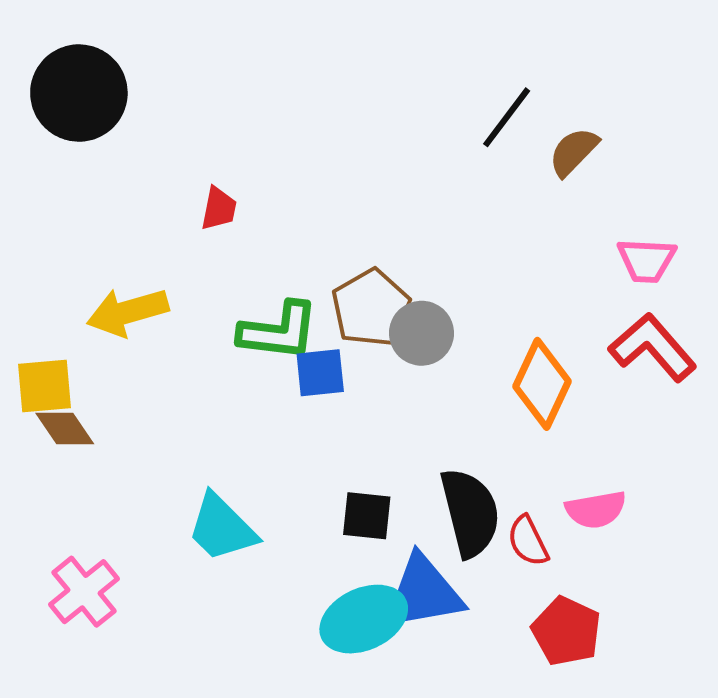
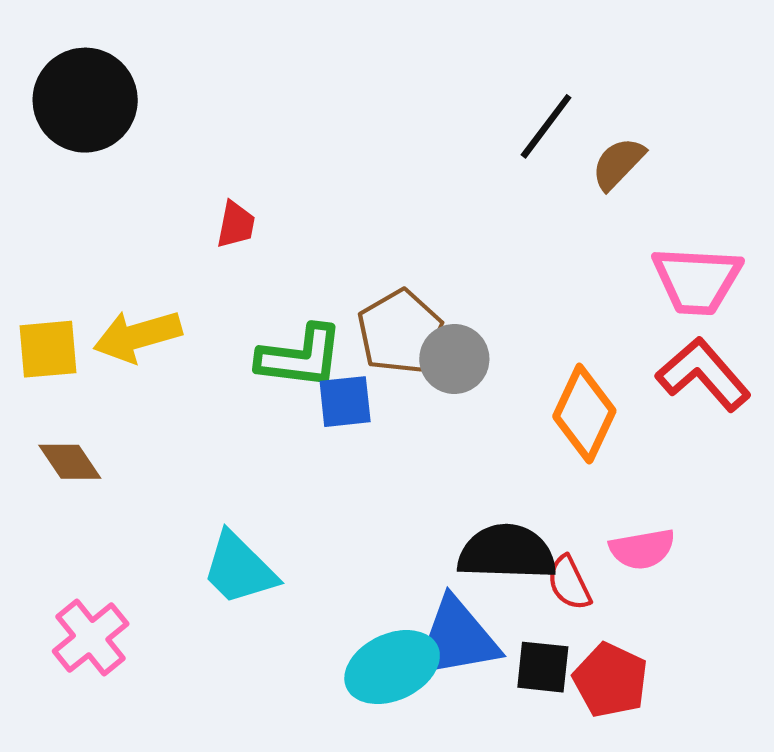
pink trapezoid: (646, 260) -> (697, 280), size x1.4
yellow square: (44, 386) -> (48, 349), moved
black semicircle: (470, 513) -> (507, 552), turned -74
black square: (367, 516) -> (543, 667), moved

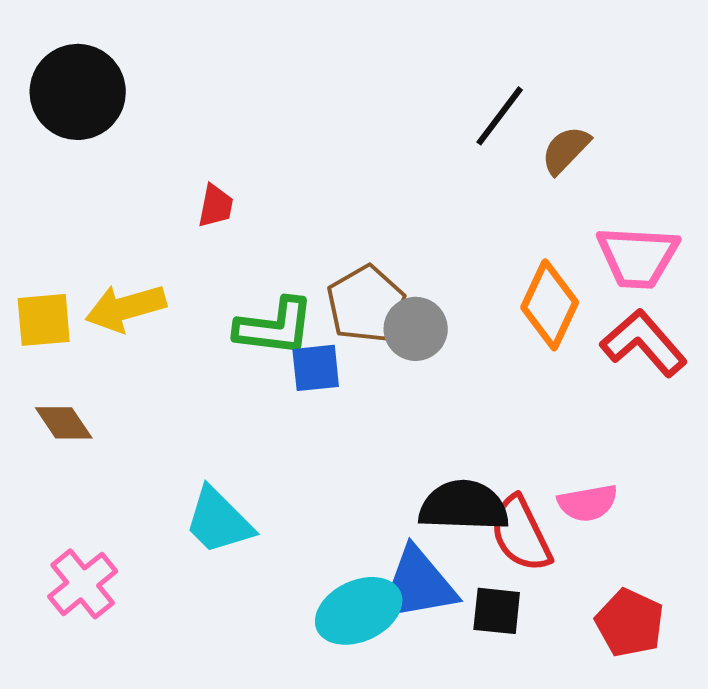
orange diamond: (584, 414) -> (550, 305), moved
red semicircle: (569, 583) -> (521, 534), size x1.5
red pentagon: (611, 680) -> (630, 623), moved

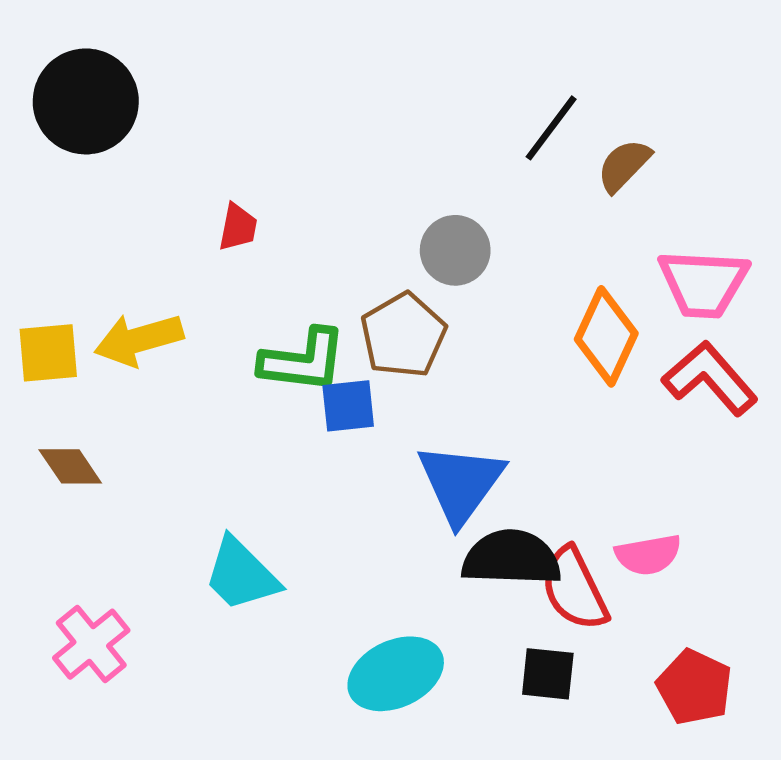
gray circle: (416, 329) -> (455, 250), moved
blue triangle: (418, 585) -> (461, 483), moved, turned -44

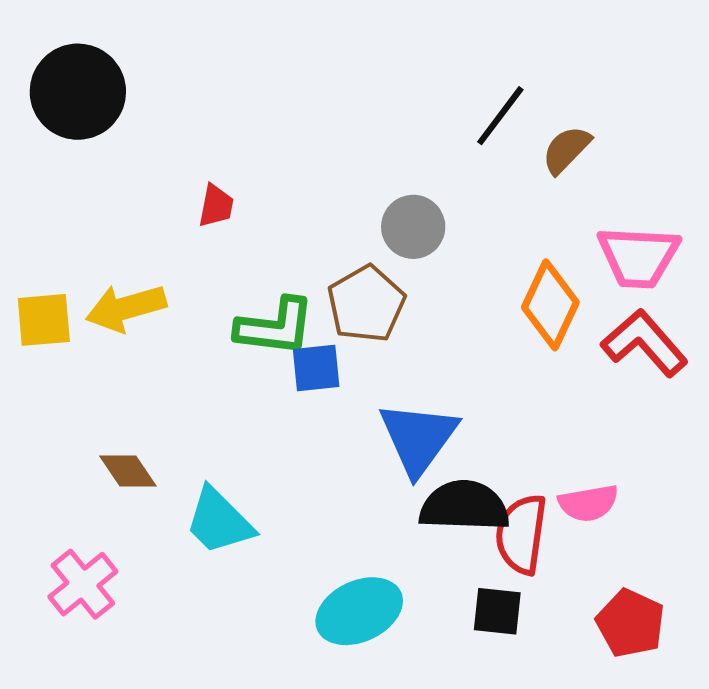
brown diamond: (70, 466) -> (128, 471), moved
red semicircle: (574, 589) -> (521, 534), turned 34

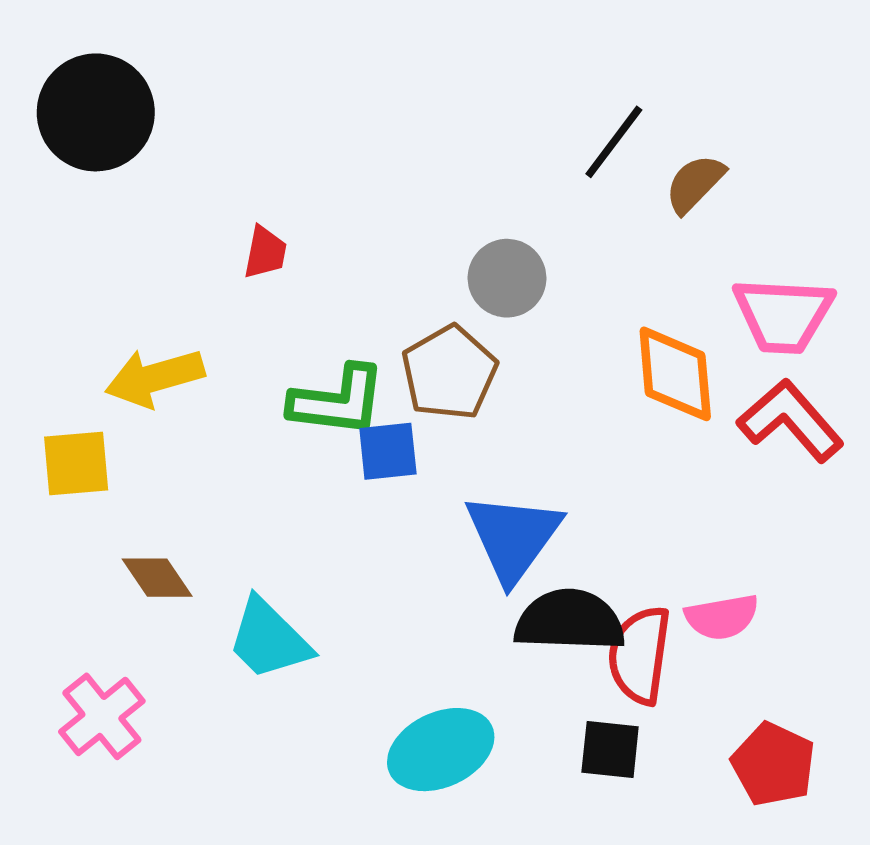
orange diamond: (550, 305) -> (675, 374), turned -30
yellow square: (44, 320) -> (76, 464), moved

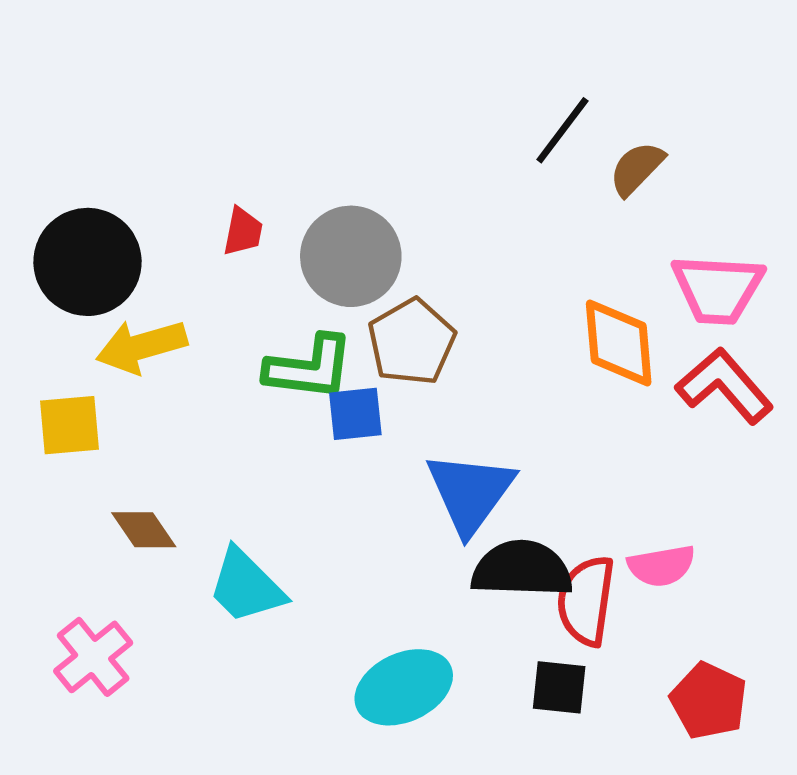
black circle: (96, 112) -> (87, 262), moved
gray circle: (507, 278) -> (351, 256), moved, size x1.4

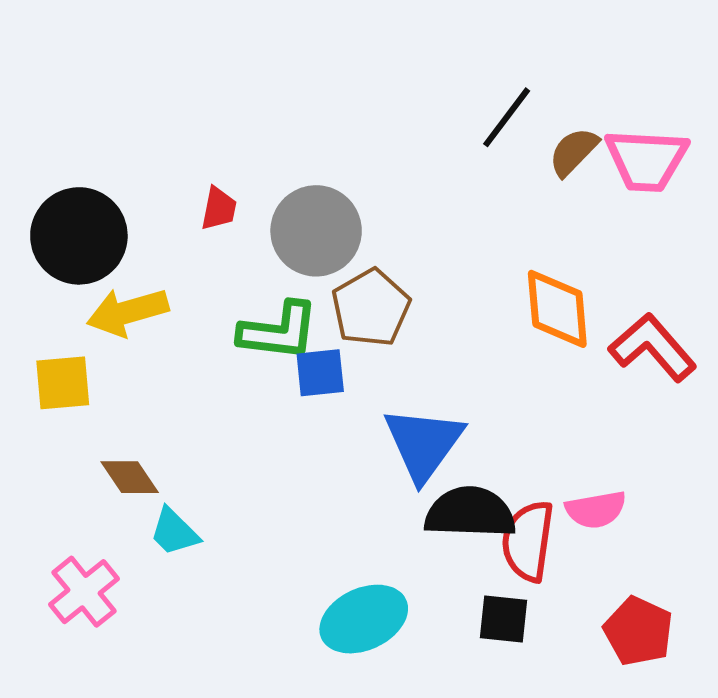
pink trapezoid: (718, 289) -> (646, 160), moved
cyan trapezoid: (246, 586) -> (174, 532), moved, size x0.7

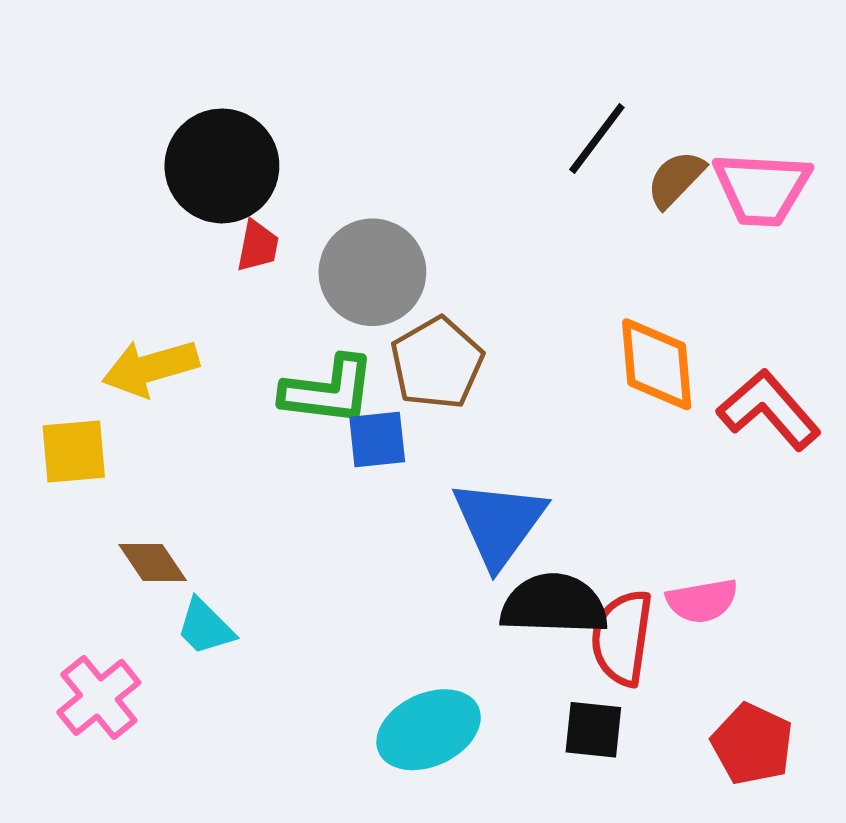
black circle: (79, 236) -> (222, 166), moved

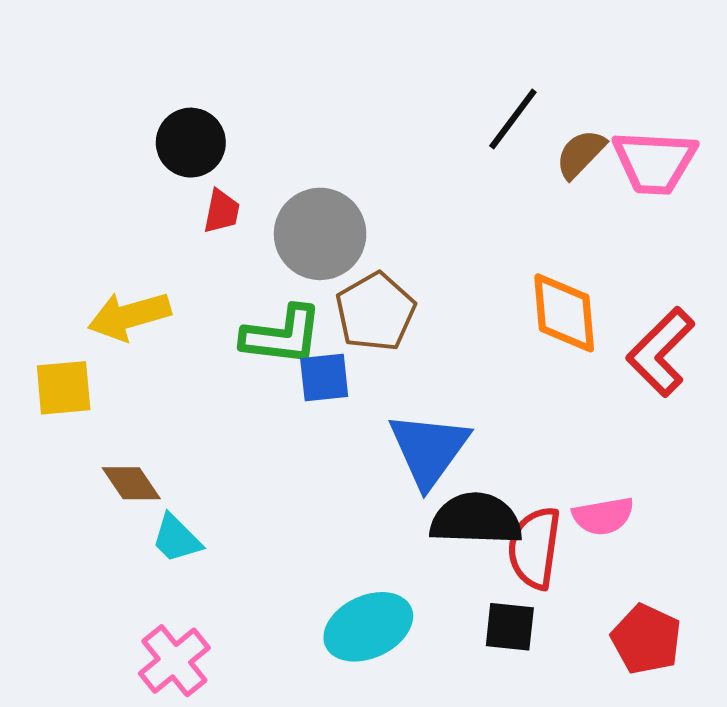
black circle: (222, 166) -> (191, 143), size x0.7
red L-shape: (769, 410) -> (661, 352), turned -94
pink cross: (99, 697) -> (174, 661), moved

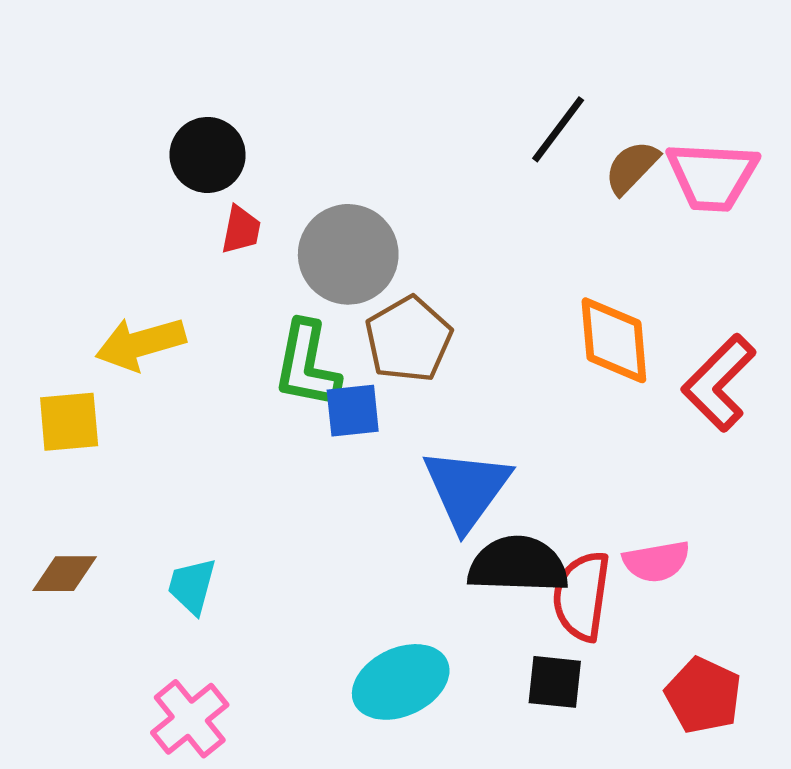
green L-shape: (282, 335) -> (307, 365), turned 94
brown diamond: (131, 483) -> (65, 574), moved, turned -56
cyan trapezoid: (176, 539) -> (192, 586), turned 60

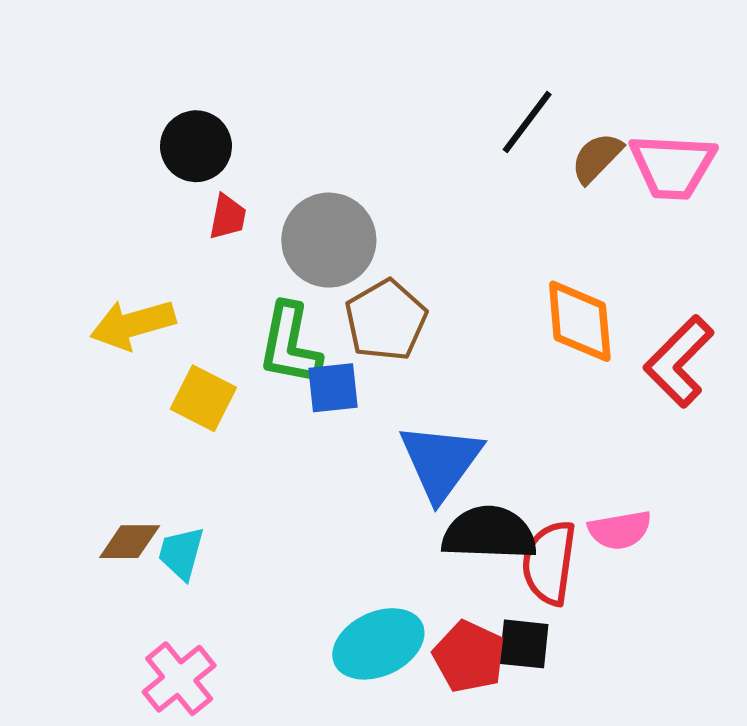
yellow square: (69, 422) -> (203, 398), moved, turned 32
brown diamond: (65, 574) -> (130, 542), moved
red pentagon: (703, 695) -> (469, 657), moved

